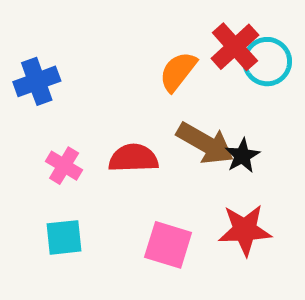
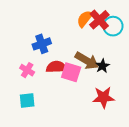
orange semicircle: (178, 71) -> (85, 19), moved
blue cross: (37, 81) -> (42, 44), moved
pink square: (168, 245) -> (71, 72), moved

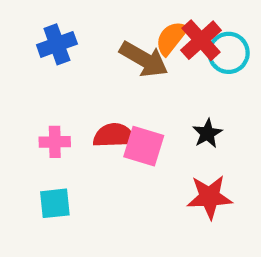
blue cross: (42, 44) -> (57, 44), moved
brown arrow: (87, 61) -> (144, 59), moved
pink cross: (27, 70) -> (55, 142), turned -32

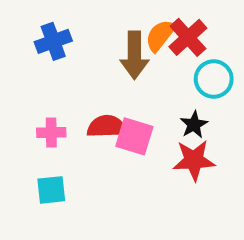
cyan circle: (229, 53) -> (214, 79), moved
brown arrow: (144, 59) -> (134, 55), turned 60
red star: (209, 197) -> (194, 160), moved

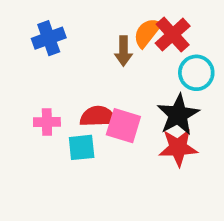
brown arrow: (134, 55) -> (123, 51), size x0.7
black star: (194, 125) -> (178, 115), size x1.6
cyan square: (51, 190) -> (82, 147), moved

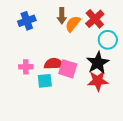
orange semicircle: (147, 33) -> (73, 24), moved
brown arrow: (123, 51) -> (62, 16), moved

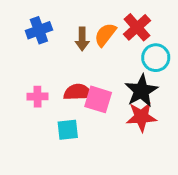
brown arrow: (62, 16) -> (82, 39), moved
cyan square: (45, 81) -> (68, 130), moved

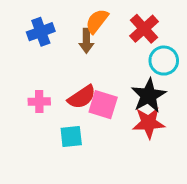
orange semicircle: (105, 35) -> (97, 21), moved
red semicircle: (78, 92) -> (82, 97), turned 148

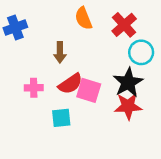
orange semicircle: (97, 21) -> (83, 18), turned -60
blue cross: (41, 32) -> (15, 28), moved
brown arrow: (86, 41) -> (60, 52), moved

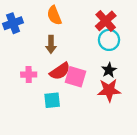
orange semicircle: (83, 18) -> (54, 15), moved
cyan circle: (141, 52) -> (109, 40), moved
black star: (128, 83) -> (109, 70), size x0.6

